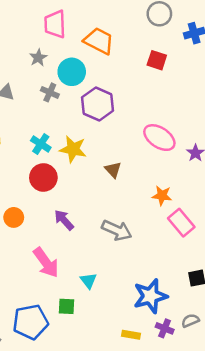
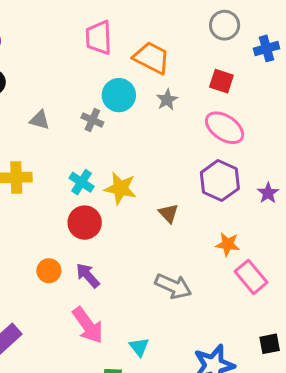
gray star: (38, 58) -> (167, 100), moved
purple hexagon: (98, 104) -> (220, 181), moved
pink ellipse: (159, 138) -> (225, 128), moved
purple arrow: (64, 220) -> (88, 275), moved

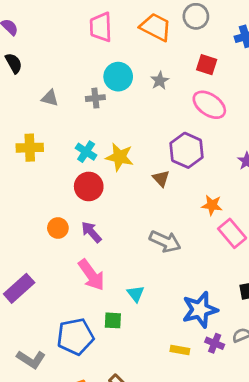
gray circle: (225, 25) -> (196, 16), moved
orange trapezoid: (151, 58) -> (156, 27), moved
gray cross: (92, 120) -> (95, 98), turned -30
purple hexagon: (220, 181) -> (187, 150), moved

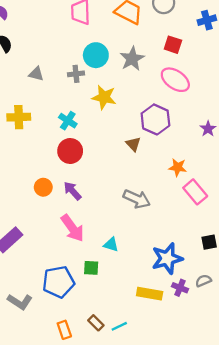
gray star: (160, 81) -> (132, 59), size x1.5
yellow star: (120, 157) -> (104, 97), moved
cyan triangle: (136, 294) -> (111, 244), turned -35
yellow rectangle: (180, 350) -> (150, 294), size x1.5

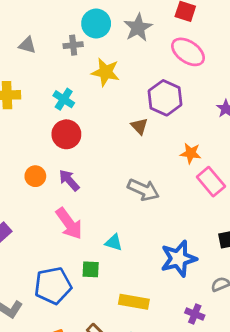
purple cross: (180, 288) -> (195, 314), moved
yellow rectangle: (150, 294) -> (134, 302), moved

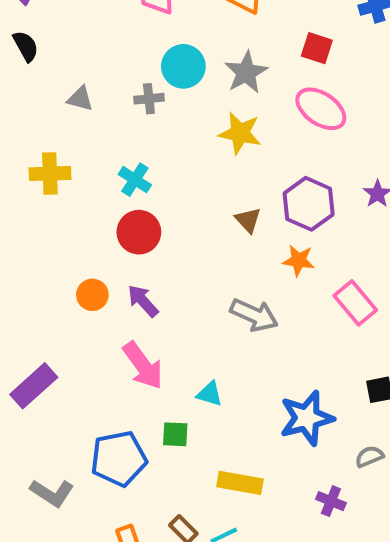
yellow star: (106, 72) -> (240, 133), moved
purple hexagon: (165, 98) -> (309, 204), moved
orange star: (191, 153) -> (299, 260), moved

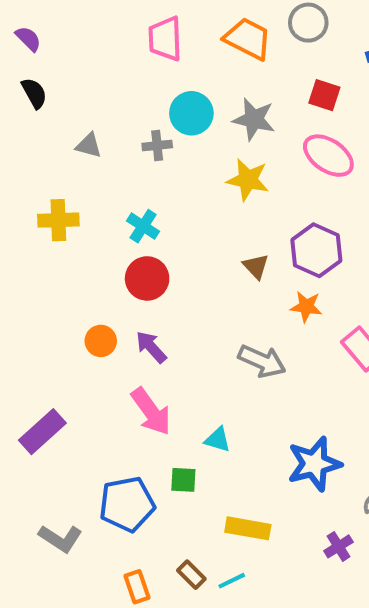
gray star: (246, 72) -> (254, 119), turned -30
purple cross: (331, 501) -> (338, 546), turned 36

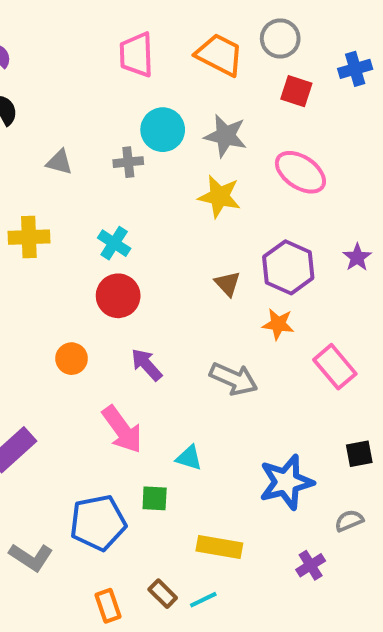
red square: (324, 95) -> (296, 91), moved
purple arrow: (151, 347) -> (146, 365), moved

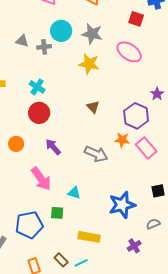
red square: (296, 91) -> (136, 19), moved
gray triangle: (59, 162) -> (22, 41), moved
purple hexagon: (288, 267) -> (136, 116), moved
orange star: (278, 324) -> (122, 140), moved

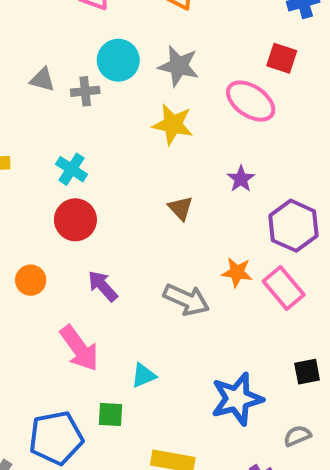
red square: (136, 19) -> (282, 58), moved
purple star: (157, 94) -> (241, 179), moved
purple hexagon: (136, 116) -> (293, 226), moved
cyan triangle: (74, 193) -> (144, 376), turned -40

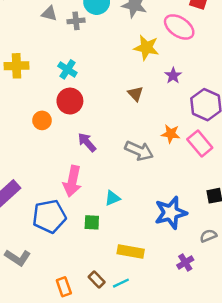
yellow star: (173, 124) -> (146, 48), moved
orange circle: (31, 280) -> (42, 120), moved
pink arrow: (79, 348) -> (72, 181), turned 48
blue pentagon: (56, 438) -> (49, 216), moved

